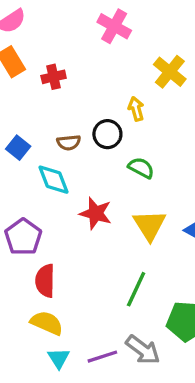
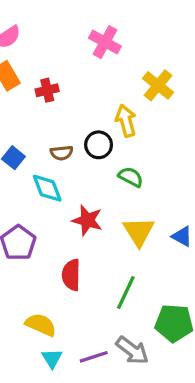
yellow arrow: (136, 109) -> (126, 121), size x1.4
red semicircle: (45, 281) -> (71, 275), moved

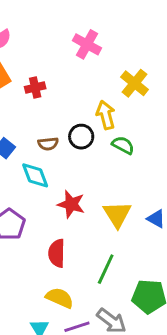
green semicircle: (131, 177) -> (123, 145), moved
yellow semicircle: (41, 325) -> (60, 298), moved

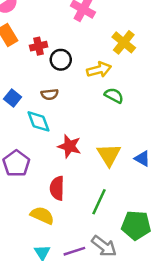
yellow arrow: (106, 115) -> (99, 70), turned 90
black circle: (81, 137) -> (61, 60), moved
yellow semicircle: (60, 298) -> (42, 215), moved

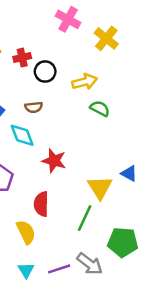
yellow cross: (124, 42) -> (106, 38), moved
yellow triangle: (109, 155) -> (100, 187), moved
yellow semicircle: (42, 215) -> (26, 232), turned 40

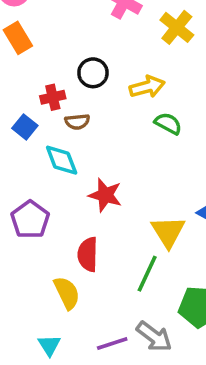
red cross: (22, 58) -> (53, 97), moved
cyan triangle: (26, 270) -> (49, 345), moved

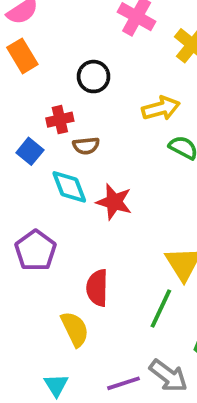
black circle: (93, 73) -> (94, 77), moved
red star: (105, 195) -> (114, 202), moved

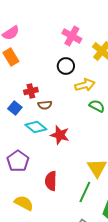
black circle: (94, 77) -> (66, 66), moved
cyan diamond: (69, 187) -> (36, 127), turned -30
yellow semicircle: (75, 329) -> (24, 203), moved, turned -36

